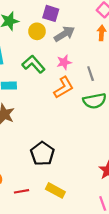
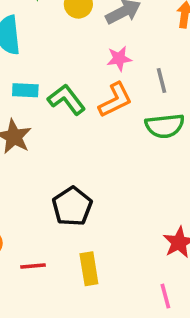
green L-shape: (33, 64) -> (66, 99), moved
yellow rectangle: (55, 190) -> (89, 269), turned 48

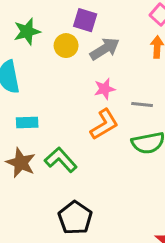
gray line: (161, 81) -> (142, 105), turned -65
green L-shape: (66, 99) -> (61, 160), moved

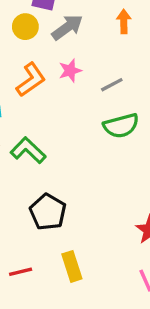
gray line: (142, 105) -> (112, 85), turned -30
orange L-shape: (104, 124) -> (31, 80), moved

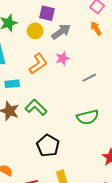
orange arrow: (124, 21) -> (96, 28), turned -32
gray line: (112, 85) -> (89, 78), moved
green semicircle: (121, 126) -> (88, 117), moved

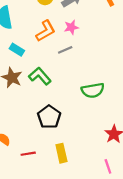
gray line: (89, 78) -> (65, 50), moved
cyan rectangle: (12, 84) -> (17, 50), turned 32

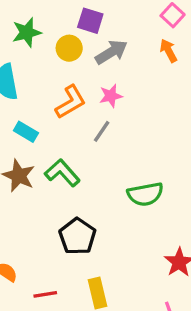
gray line: (65, 50) -> (102, 131), turned -32

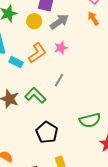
gray line: (102, 131) -> (59, 80), moved
cyan rectangle: (26, 132) -> (16, 62), moved
green semicircle: (145, 194) -> (90, 120), moved

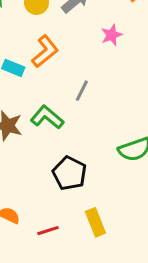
pink star: (61, 48) -> (112, 35), moved

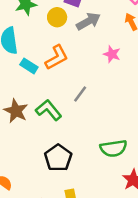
pink star: (112, 35) -> (112, 54), turned 30

